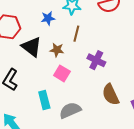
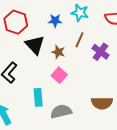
purple cross: (96, 60) -> (100, 52), moved
brown semicircle: (111, 94) -> (102, 103), turned -75

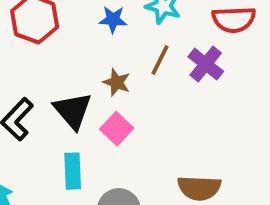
black triangle: (35, 45) -> (73, 111), moved
purple cross: (100, 52) -> (206, 64), moved

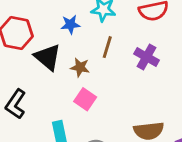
purple cross: (206, 64) -> (147, 57), moved
black triangle: (73, 111) -> (48, 57), moved

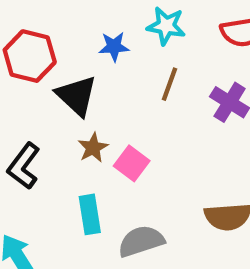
brown star: (80, 67) -> (93, 148), moved, turned 30

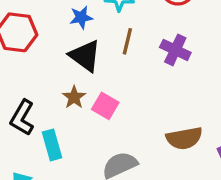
black triangle: (77, 96) -> (85, 56), moved
cyan rectangle: (90, 214) -> (52, 145), moved

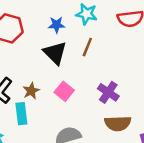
purple cross: (175, 50) -> (108, 92), moved
brown star: (74, 97) -> (31, 91), moved

